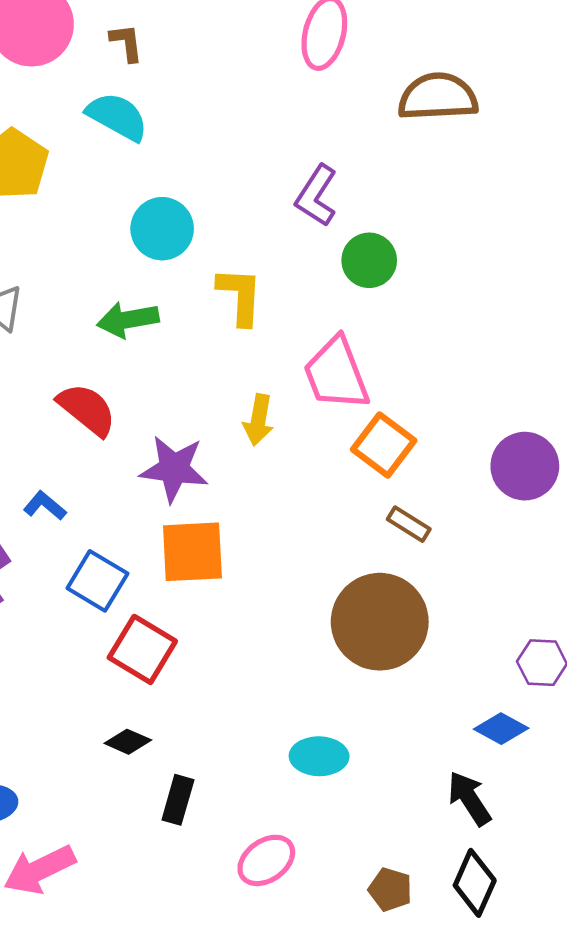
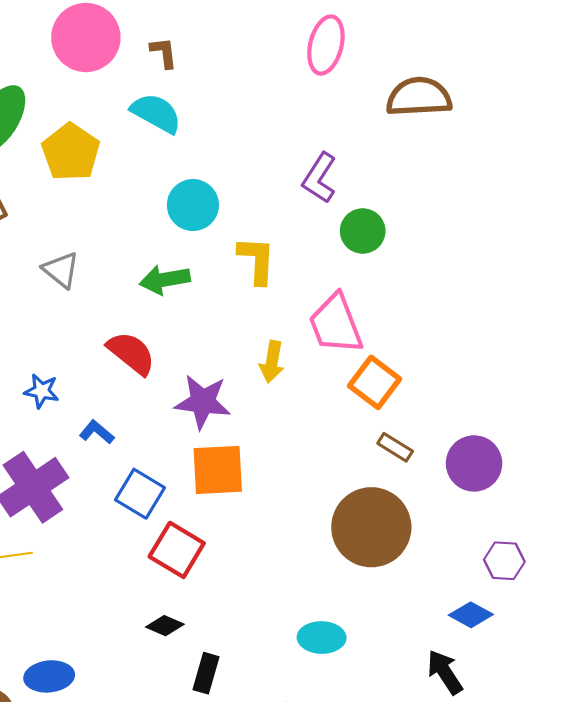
purple circle: (525, 466) -> (474, 463), moved

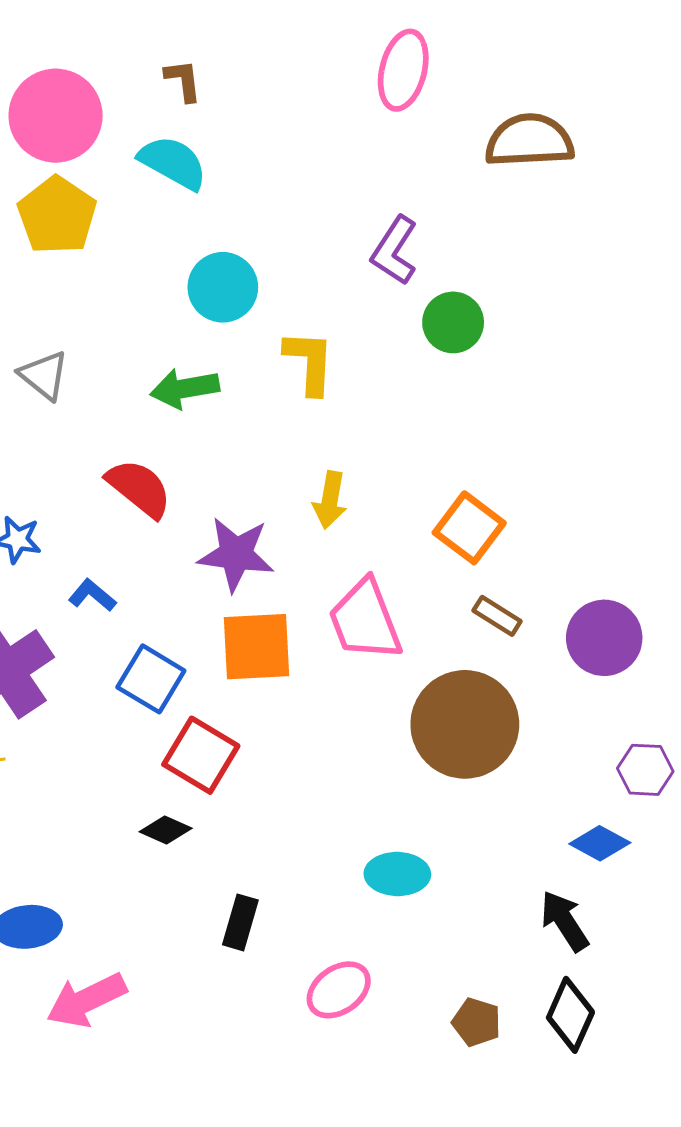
pink circle: (86, 37) -> (56, 116), moved
pink trapezoid: (336, 324) -> (365, 620), moved
black diamond: (165, 626) -> (166, 830), moved

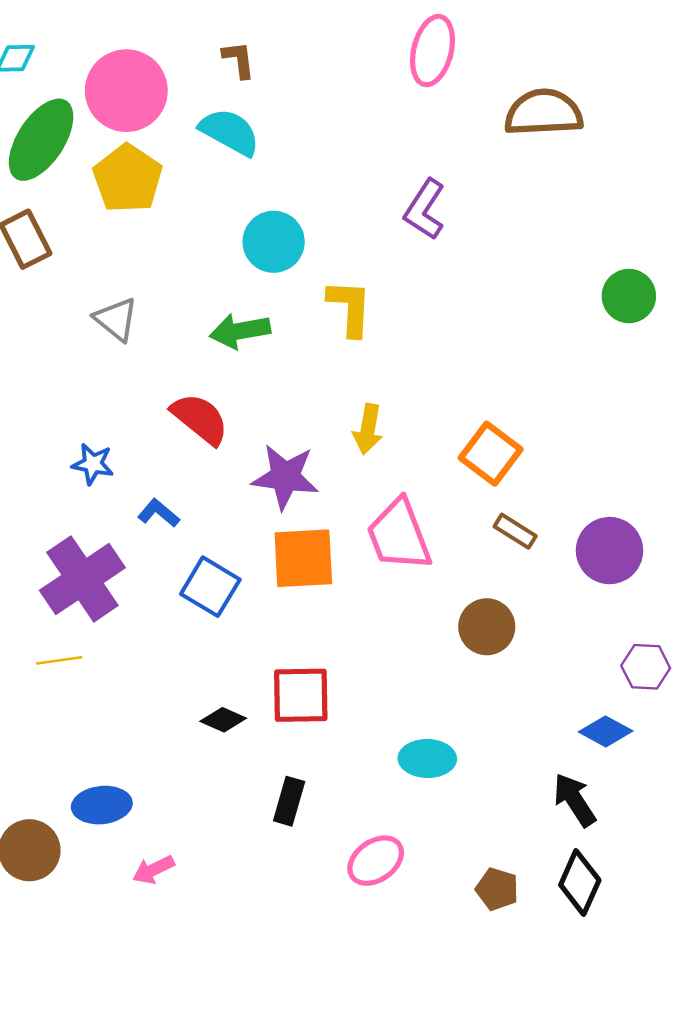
green circle: (453, 322) -> (629, 296), moved
brown circle: (465, 724) -> (487, 627), size x0.6
red square: (201, 755) -> (301, 695), moved, turned -32
pink arrow: (86, 1000) -> (153, 870), size x0.6

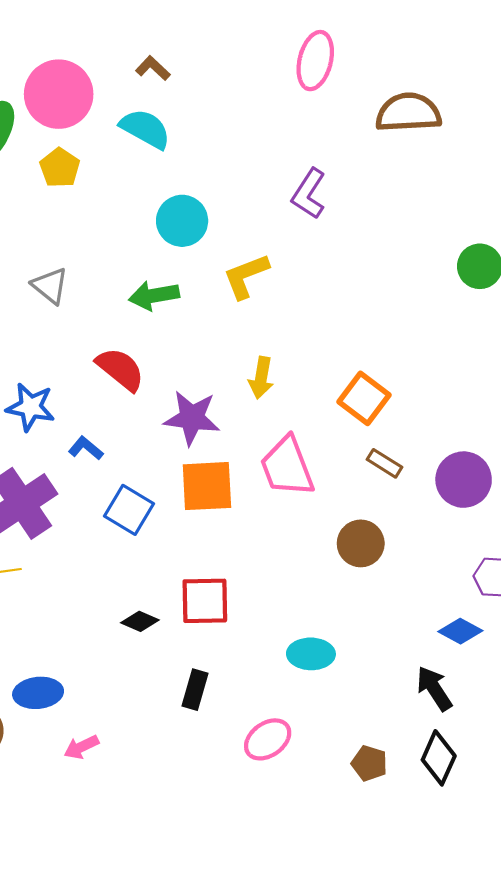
brown L-shape: (239, 60) -> (153, 68), turned -40
yellow pentagon: (128, 178) -> (60, 168), size x0.7
yellow L-shape: (350, 308) -> (246, 276), turned -114
blue star: (93, 464) -> (30, 407), size x1.4

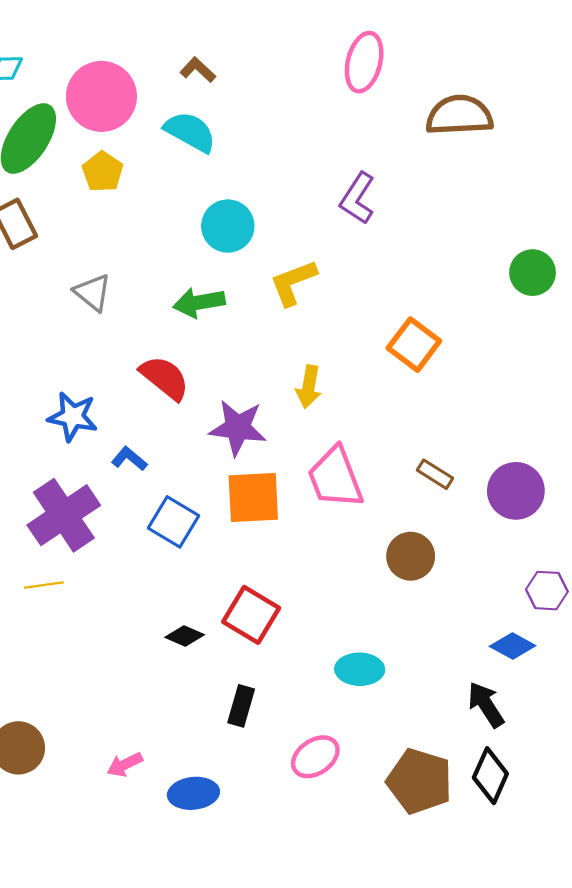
orange square: (364, 398) -> (414, 345), moved
red square: (205, 601) -> (251, 615), turned 32
blue ellipse: (38, 693) -> (193, 793), moved
brown pentagon: (369, 763) -> (419, 781), size x1.8

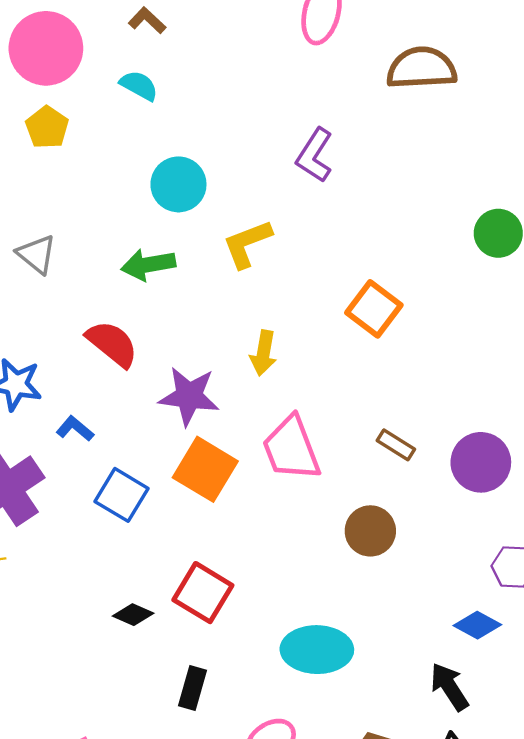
cyan semicircle: (190, 132) -> (139, 86), size x0.7
orange square: (253, 497) -> (205, 469), turned 34
cyan ellipse: (360, 669) -> (317, 650), size x1.4

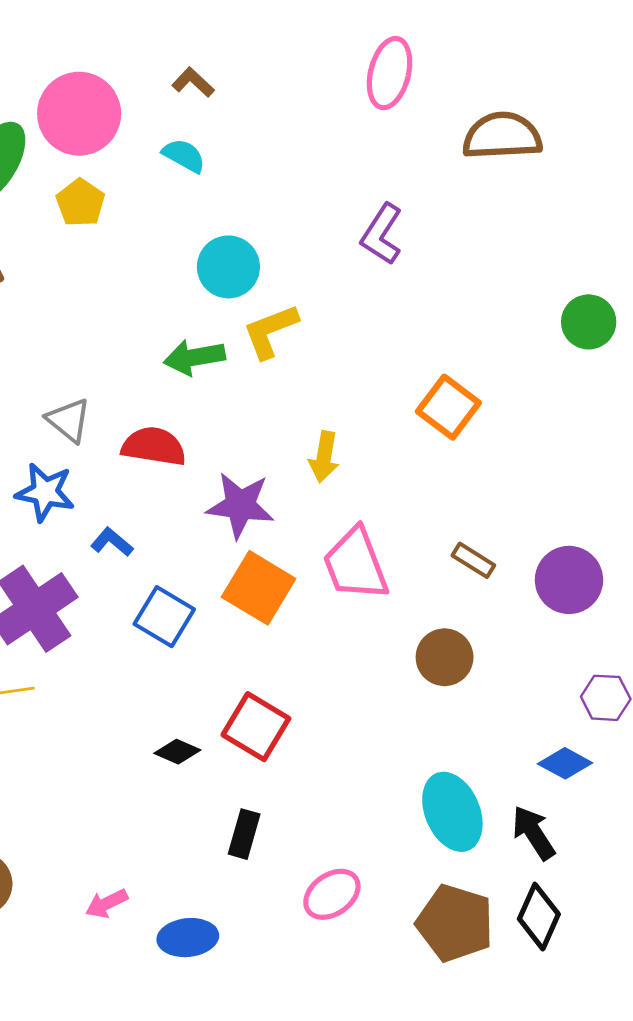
yellow L-shape: (247, 244) -> (270, 331), moved
gray triangle: (37, 254) -> (69, 420), moved
red semicircle: (112, 344) -> (154, 446), turned -30
cyan ellipse: (317, 650) -> (452, 812), moved, turned 66

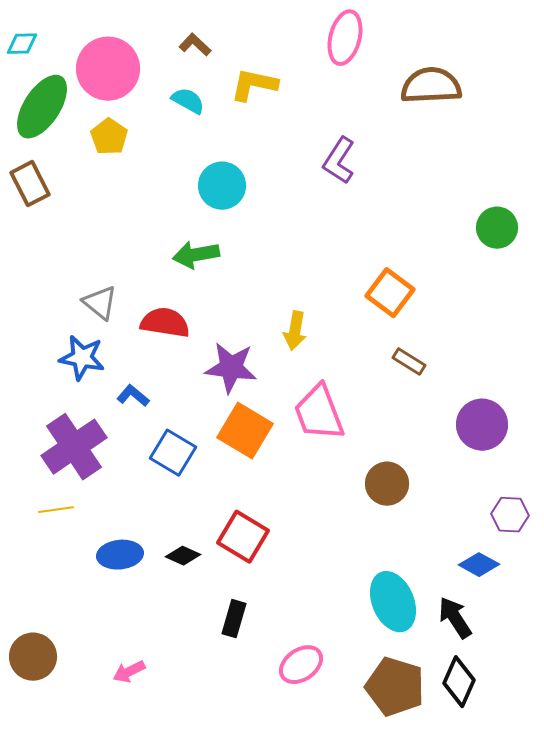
yellow L-shape: (270, 331) -> (254, 85), moved, turned 33
brown rectangle: (473, 560) -> (409, 362), moved
blue ellipse: (188, 938) -> (120, 555), moved

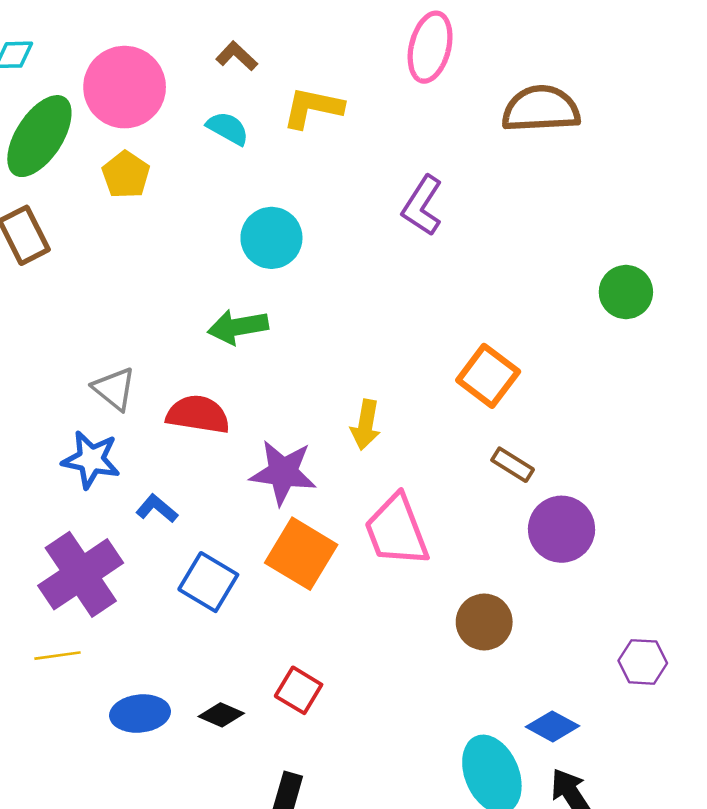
purple circle: (482, 425) -> (562, 529), moved
red square: (243, 537) -> (299, 690), size x0.7
blue diamond: (479, 565) -> (552, 726), moved

